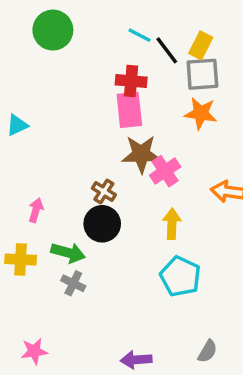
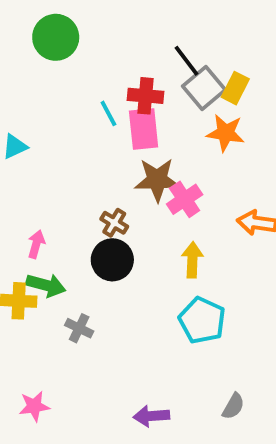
cyan line: (140, 35) -> (108, 113), moved, turned 35
yellow rectangle: (201, 45) -> (235, 88), moved
gray square: (202, 74) -> (204, 88), moved, turned -36
green arrow: (68, 253) -> (46, 285), moved

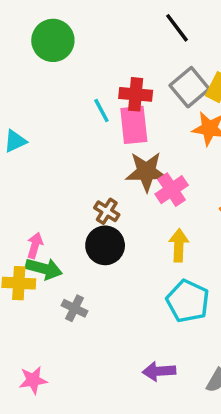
black line: (186, 61) -> (177, 28), moved
pink arrow: (36, 244) -> (35, 245), moved
purple arrow: (151, 416) -> (159, 371), moved

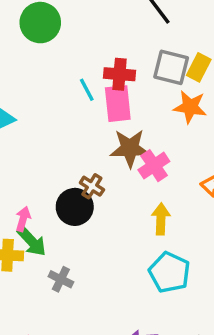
gray square: (190, 87) -> (171, 67), turned -36
black circle: (105, 245) -> (75, 207), moved
green arrow: (44, 269) -> (32, 241), turned 32

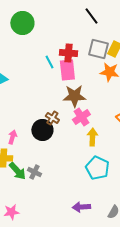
pink cross: (154, 166) -> (81, 117), moved
green arrow: (32, 241) -> (17, 171), moved

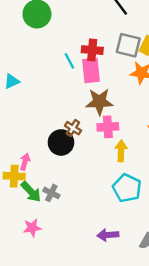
pink cross: (81, 117) -> (108, 127), turned 30
pink arrow: (12, 137) -> (25, 162), moved
pink star: (11, 212) -> (32, 228), moved

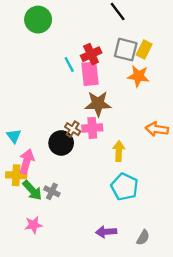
red cross: (92, 50) -> (91, 54), turned -30
cyan triangle: (12, 81) -> (14, 136), moved, turned -42
pink cross: (108, 127) -> (92, 128), moved
pink arrow: (25, 162) -> (27, 161), size x1.5

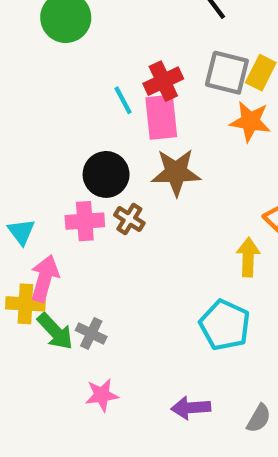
pink cross: (92, 128) -> (85, 221), moved
black circle: (61, 143) -> (106, 174), moved
yellow arrow: (119, 151) -> (248, 257), moved
pink star: (33, 225) -> (102, 395), moved

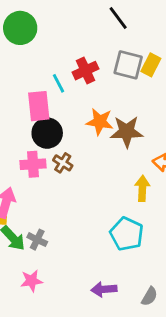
pink rectangle: (161, 117) -> (39, 106), moved
orange star: (250, 121) -> (100, 122), moved
brown star: (176, 172) -> (127, 132), moved
pink star: (102, 395) -> (32, 281), moved

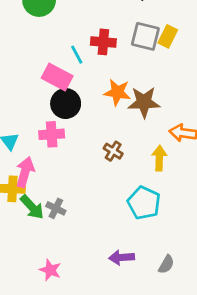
red cross: (85, 71) -> (103, 42), turned 30
pink rectangle: (39, 106) -> (57, 77), turned -56
brown cross: (63, 163) -> (113, 151), moved
pink star: (32, 281) -> (50, 270), moved, turned 30

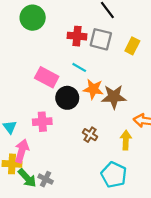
gray square: (145, 36) -> (101, 39), moved
red cross: (103, 42) -> (77, 36), moved
cyan line: (77, 55) -> (79, 67), moved, turned -32
black circle: (66, 104) -> (67, 98), moved

